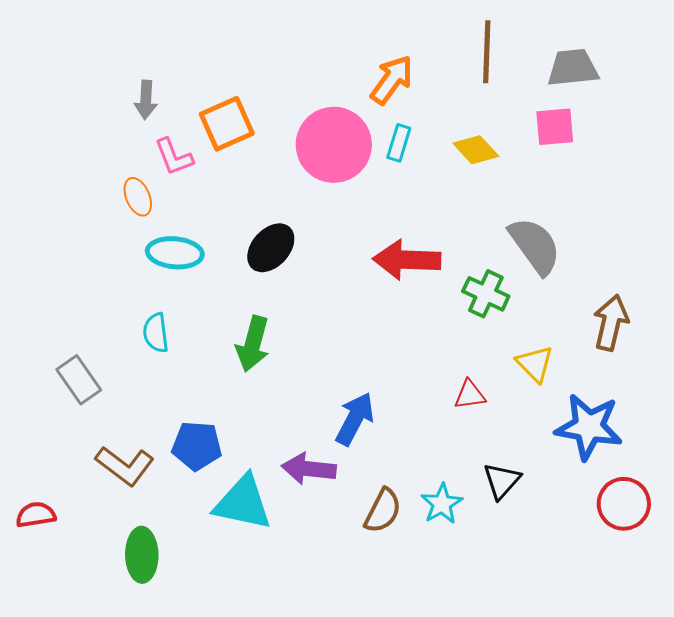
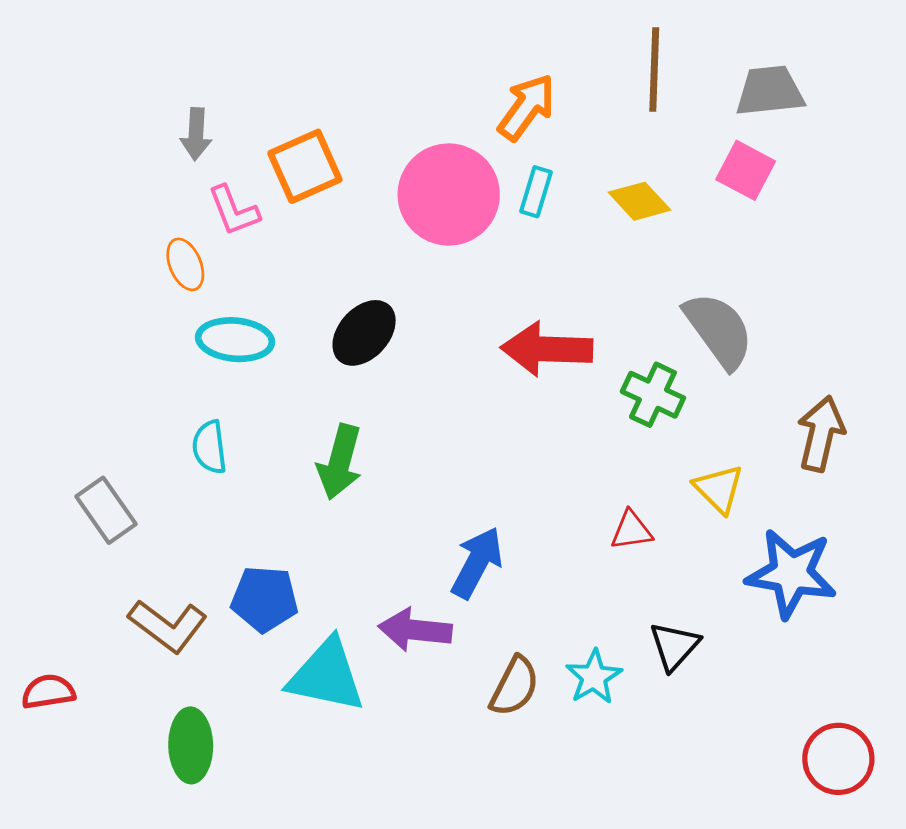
pink square: (555, 127) -> (746, 170), turned 33
red circle: (624, 504) -> (838, 759), moved

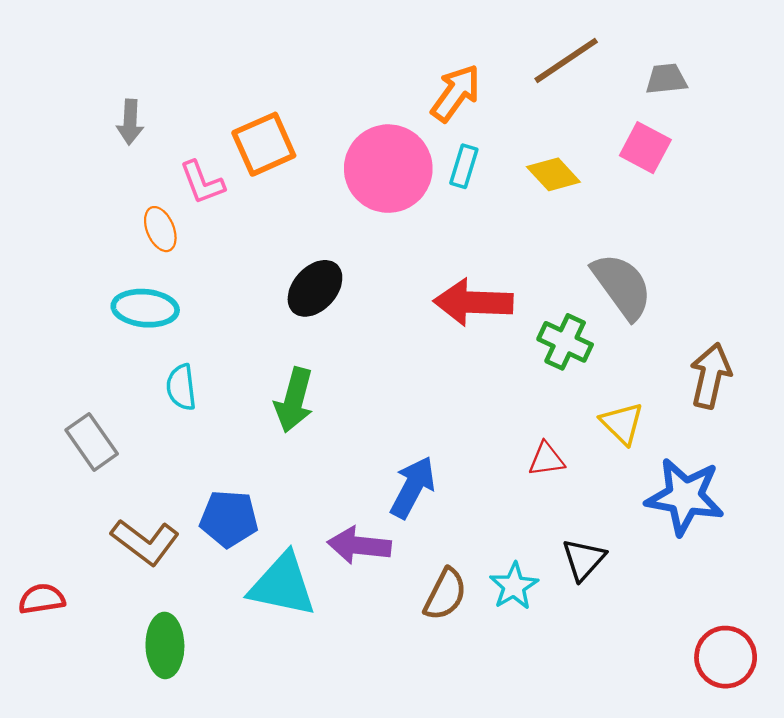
brown line: (654, 70) -> (566, 60), turned 54
gray trapezoid: (770, 91) -> (666, 79), size x0.7
gray arrow: (196, 134) -> (130, 122), moved
cyan ellipse: (235, 340) -> (145, 308), moved

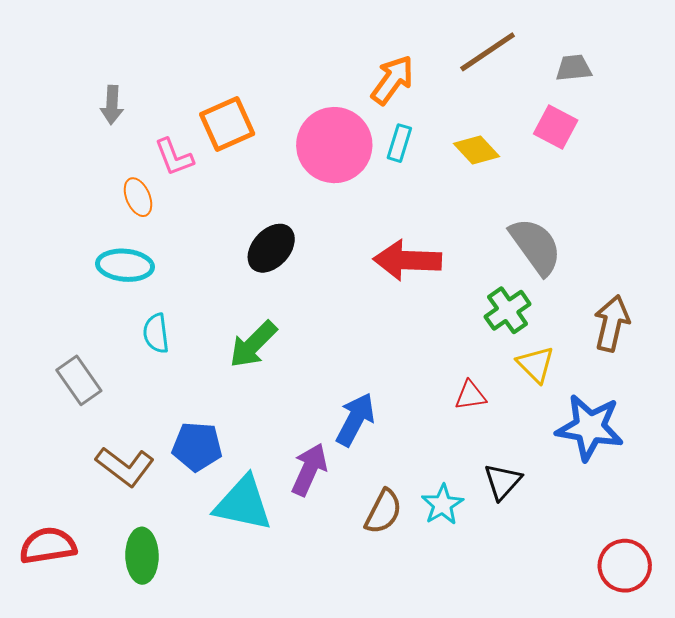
green cross: (565, 342) -> (508, 310), moved, turned 30
green arrow: (294, 400) -> (253, 344), turned 30
purple arrow: (359, 545) -> (309, 470), turned 108
red semicircle: (42, 599) -> (48, 546), moved, size x1.4

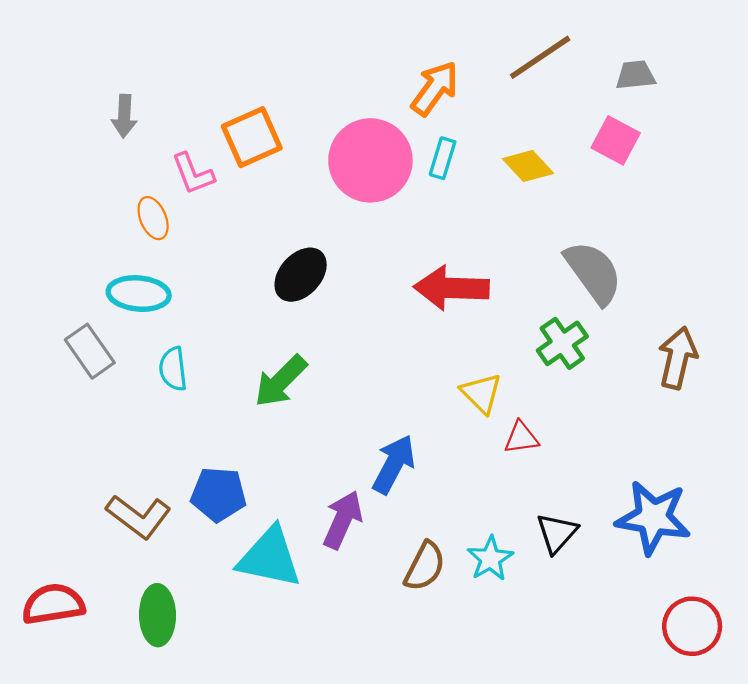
yellow triangle: (536, 364) -> (481, 393), moved
gray rectangle: (79, 380) -> (90, 351), moved
blue star: (590, 427) -> (653, 518), moved

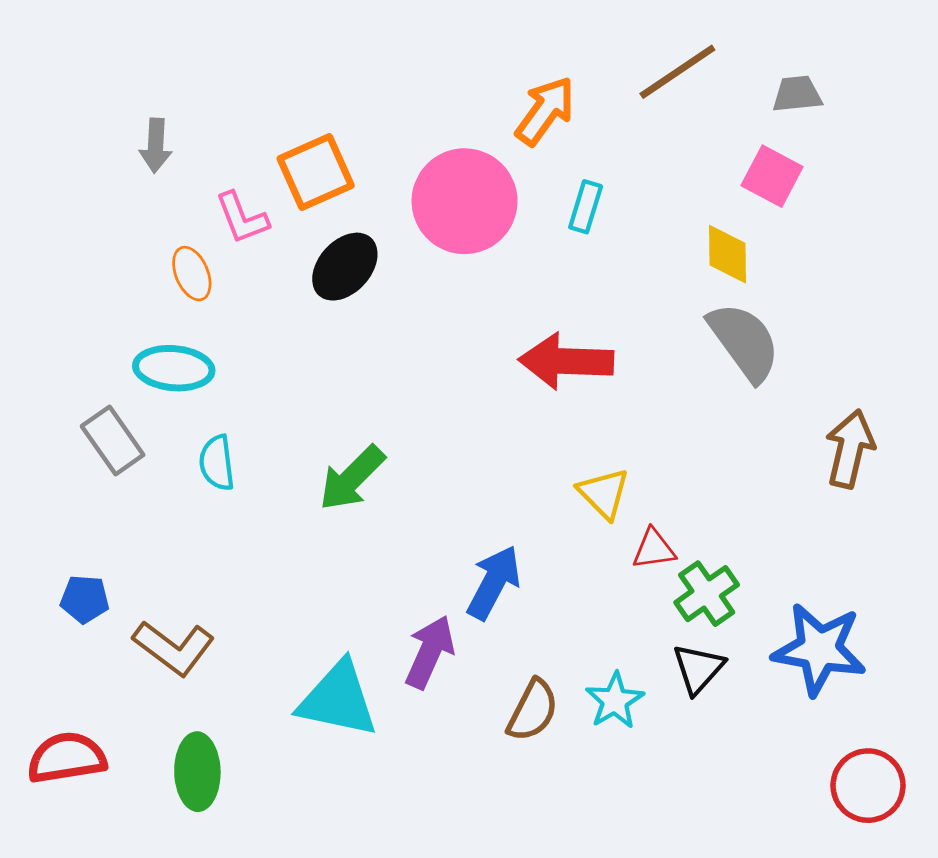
cyan rectangle: (443, 158) -> (586, 207), moved
yellow diamond: (528, 166) -> (727, 254), moved, turned 42
black ellipse: (301, 275) -> (345, 267), moved
green cross: (562, 343) -> (707, 594), moved
blue pentagon: (218, 494) -> (85, 599), moved, size x0.7

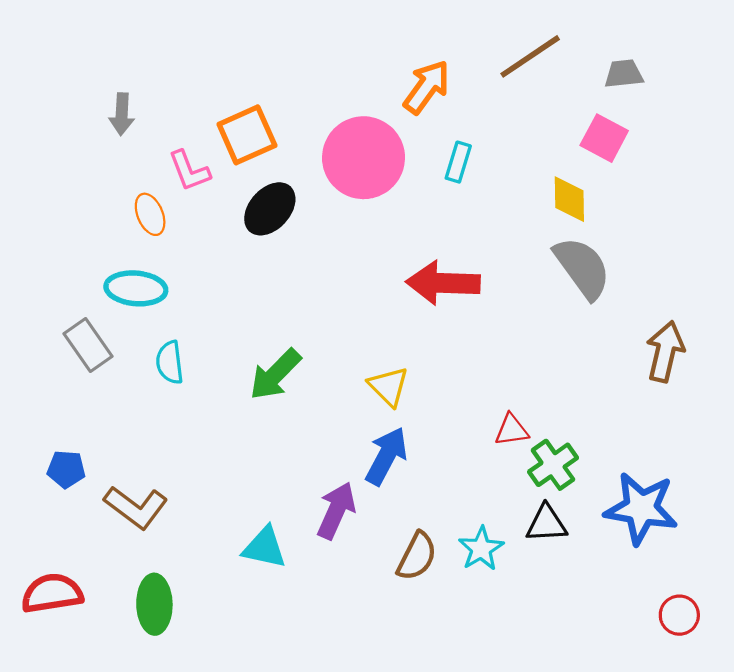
yellow triangle: (604, 493) -> (389, 386), moved
black triangle: (698, 669) -> (546, 524), turned 45
cyan triangle: (338, 699) -> (264, 548), size x0.7
red circle: (868, 786) -> (679, 615), size x0.7

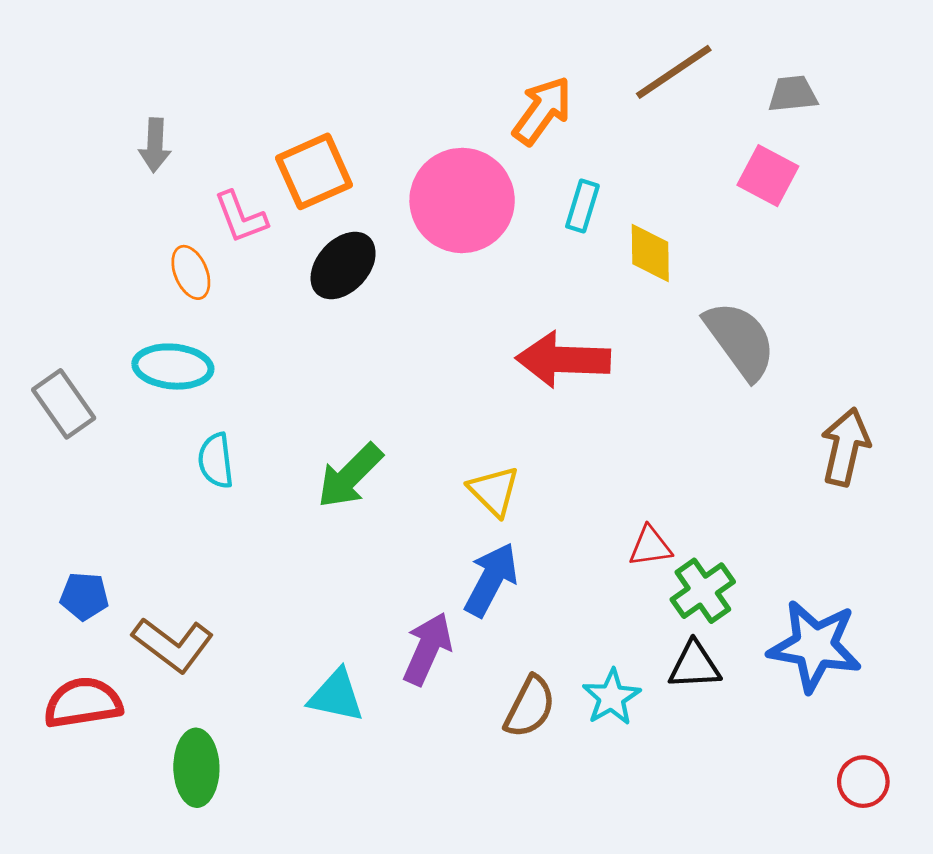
yellow diamond: (569, 199) -> (650, 253), moved
gray rectangle: (88, 345) -> (64, 404), moved
red semicircle: (52, 593) -> (83, 703), moved

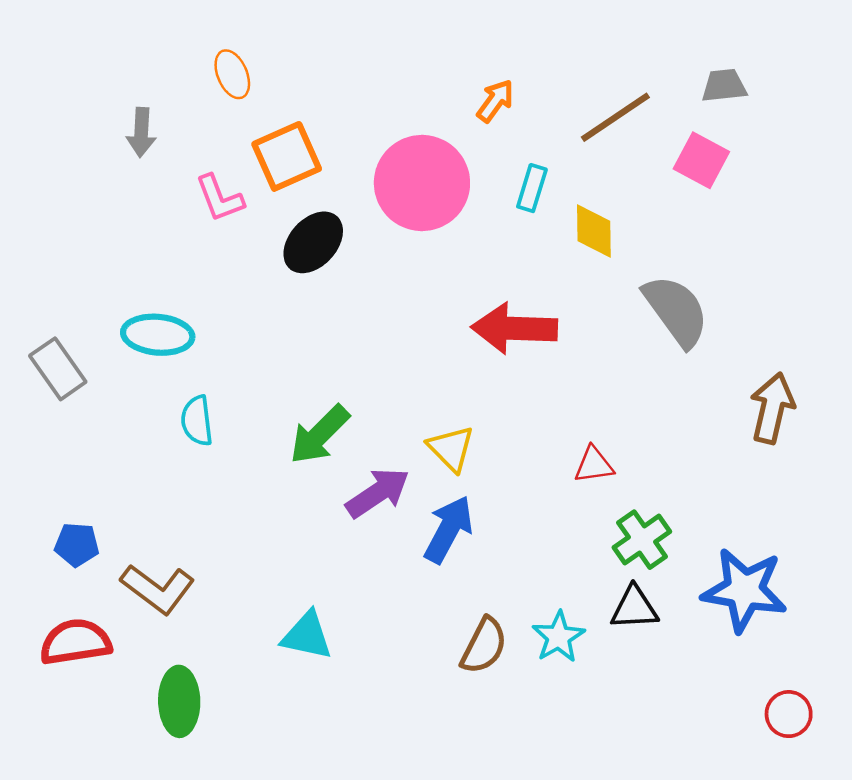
brown line: (674, 72) -> (615, 117), moved
orange arrow: (542, 111) -> (495, 101), size x0.7
orange ellipse: (191, 272) -> (232, 74), moved
red triangle: (650, 546) -> (594, 465), moved
purple arrow: (427, 649) -> (378, 493), moved, turned 32

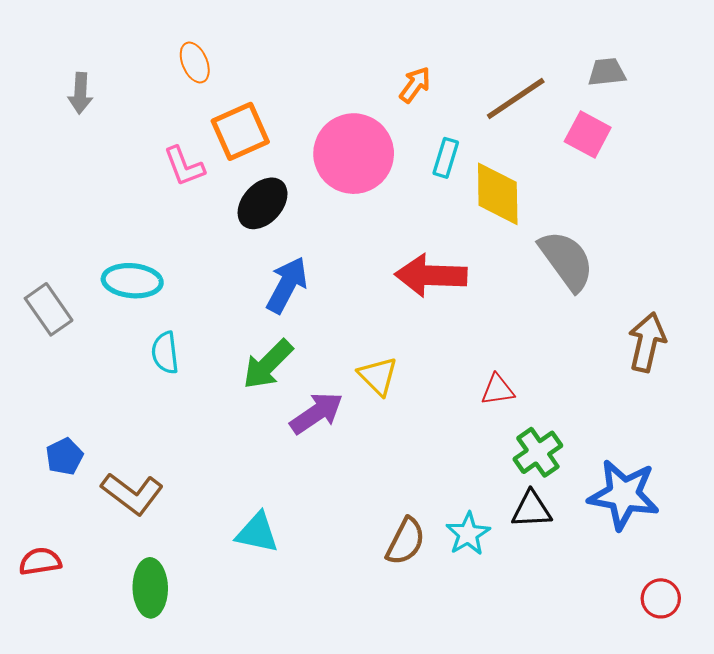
gray arrow: (141, 132) -> (80, 93), moved
yellow diamond: (594, 231) -> (498, 194), size x1.4
blue arrow: (448, 529) -> (287, 285), moved
blue pentagon: (77, 545) -> (64, 457), turned -30
red semicircle: (75, 642) -> (40, 561), moved, size x0.7

